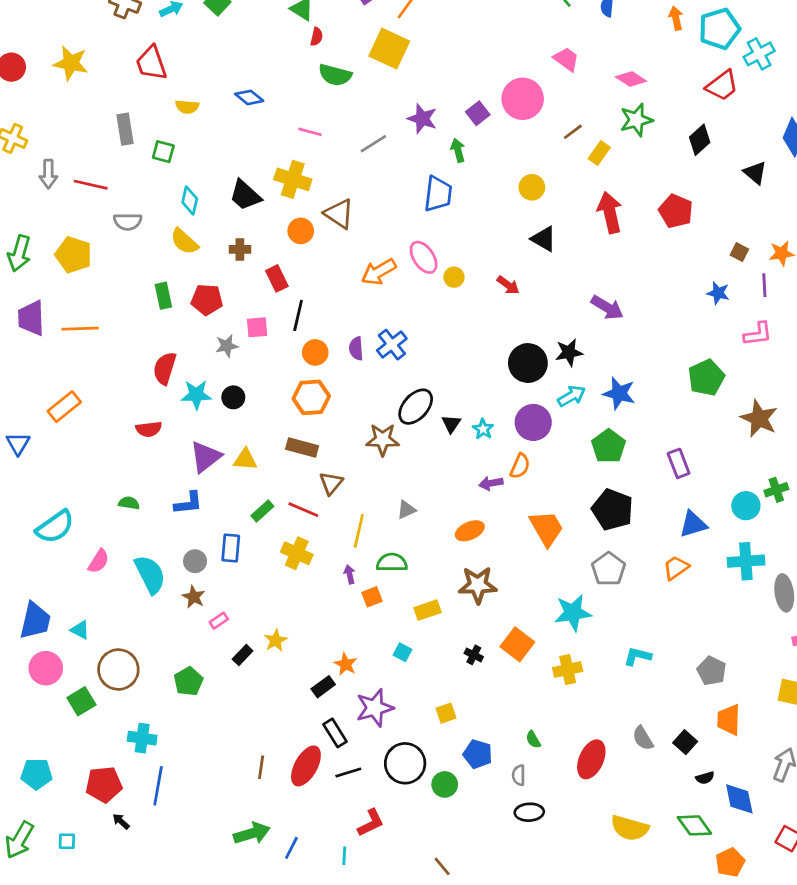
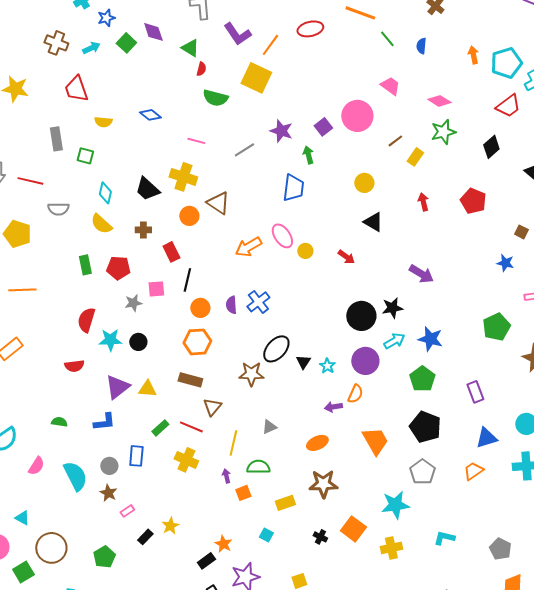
red arrow: (610, 212) -> (423, 202), size x0.6

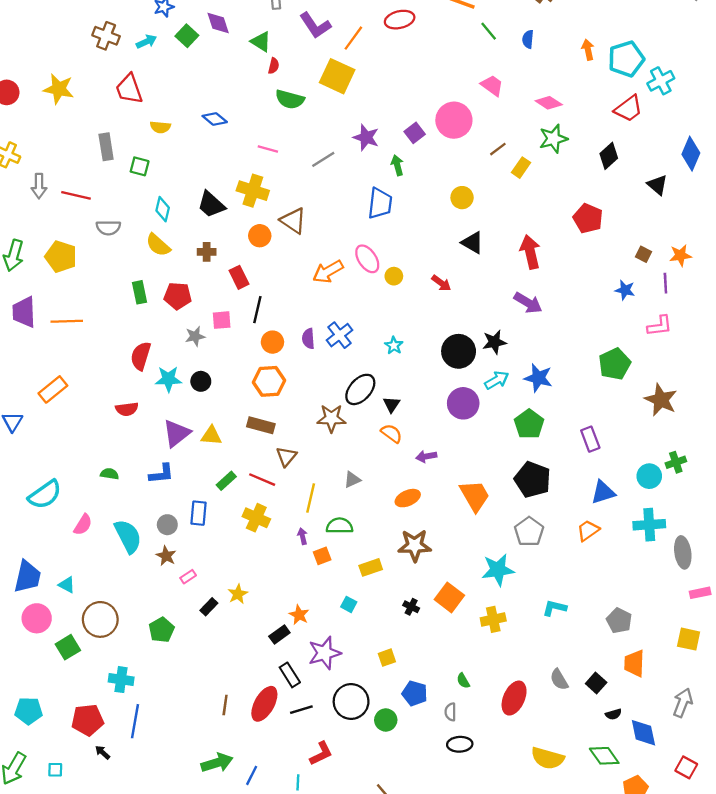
red arrow: (423, 202) -> (530, 252), moved, size x1.6
cyan star: (327, 366) -> (394, 346), moved
orange semicircle: (355, 394) -> (392, 433), moved, turned -78

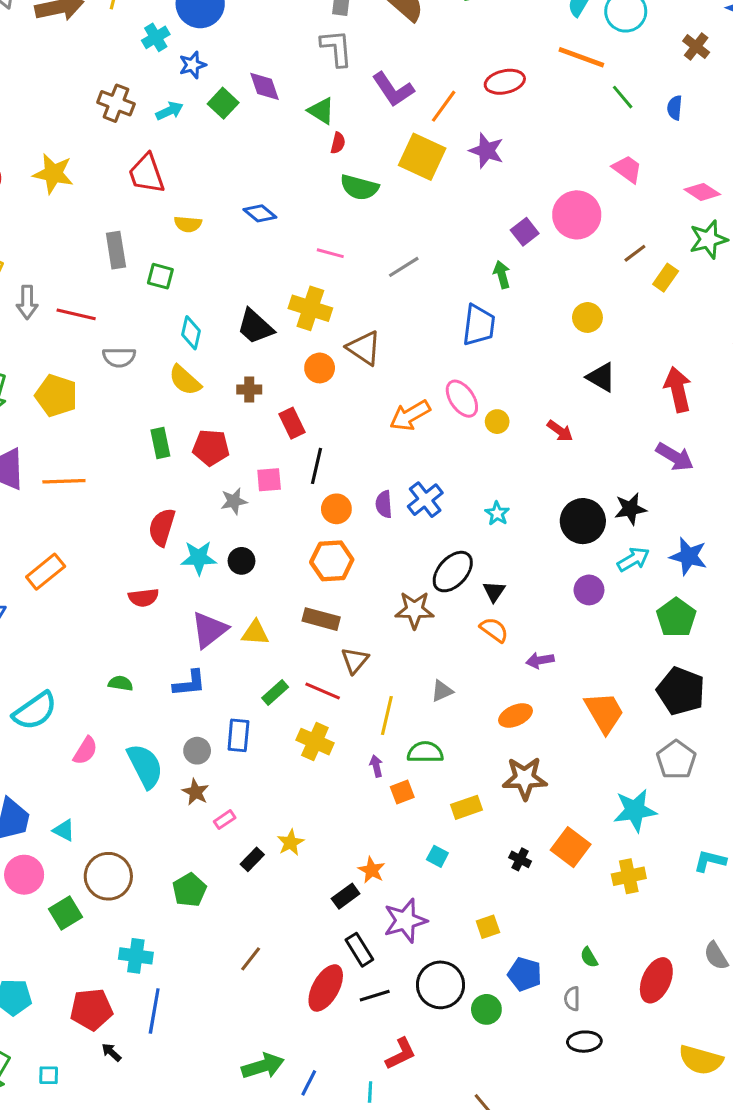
purple star: (366, 137) -> (486, 151), moved
purple circle: (463, 403) -> (589, 590), size x0.7
brown line: (225, 705) -> (251, 959), moved, turned 30

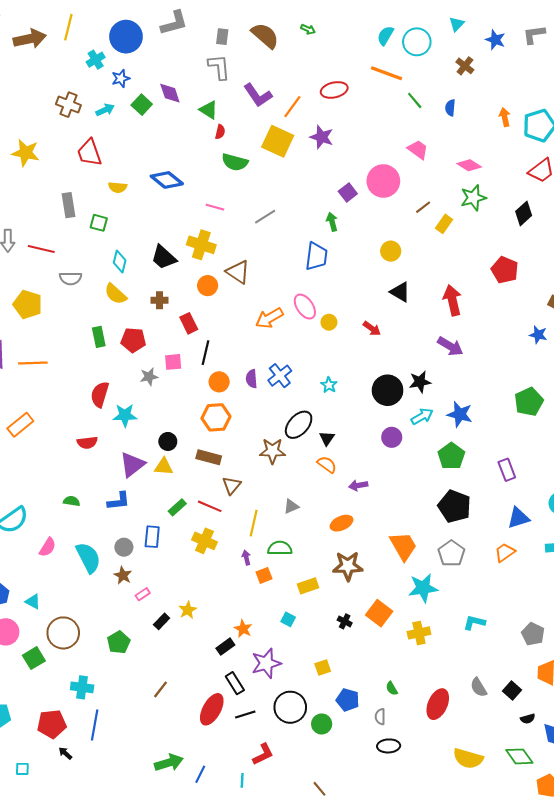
blue diamond: (260, 213) -> (167, 180), size x1.4
black circle: (241, 561) -> (168, 441), moved
orange trapezoid: (604, 712) -> (403, 546), moved

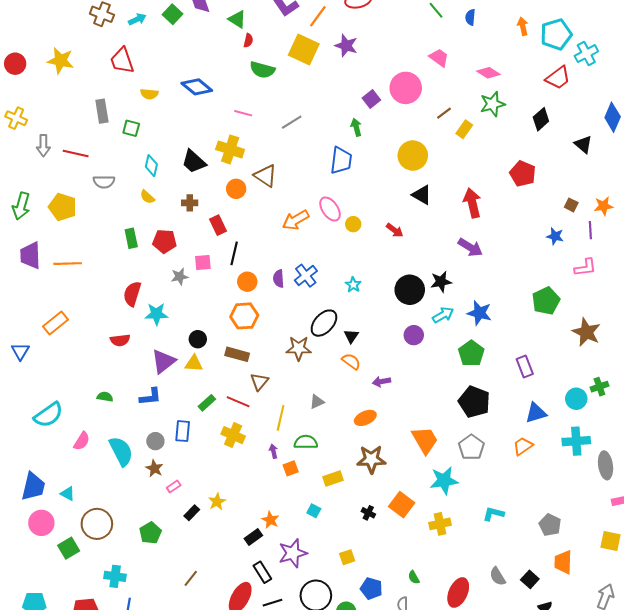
yellow circle: (391, 251) -> (413, 156), size x1.5
yellow semicircle: (116, 294) -> (147, 197), size x0.7

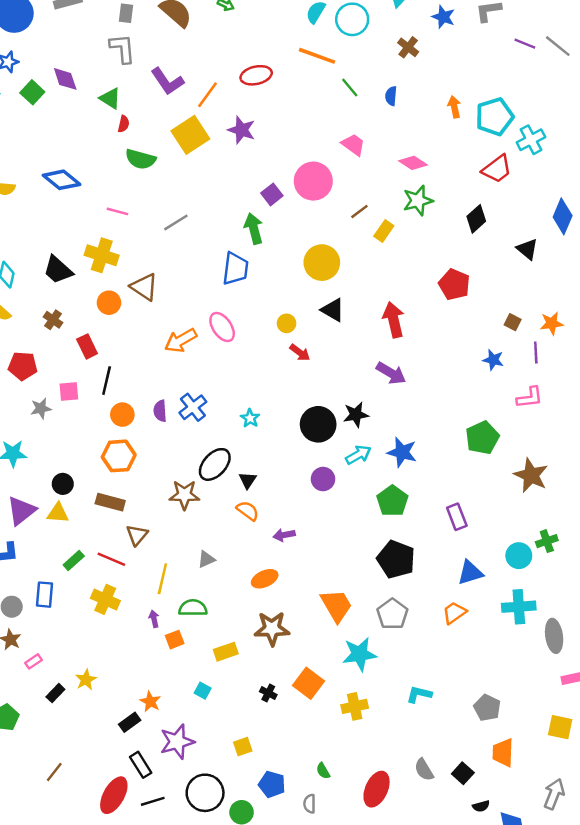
yellow square: (304, 50) -> (190, 135), turned 32
green arrow: (356, 127) -> (254, 229), size x1.4
brown cross: (190, 203) -> (53, 320), turned 35
yellow circle: (353, 224) -> (287, 323), moved

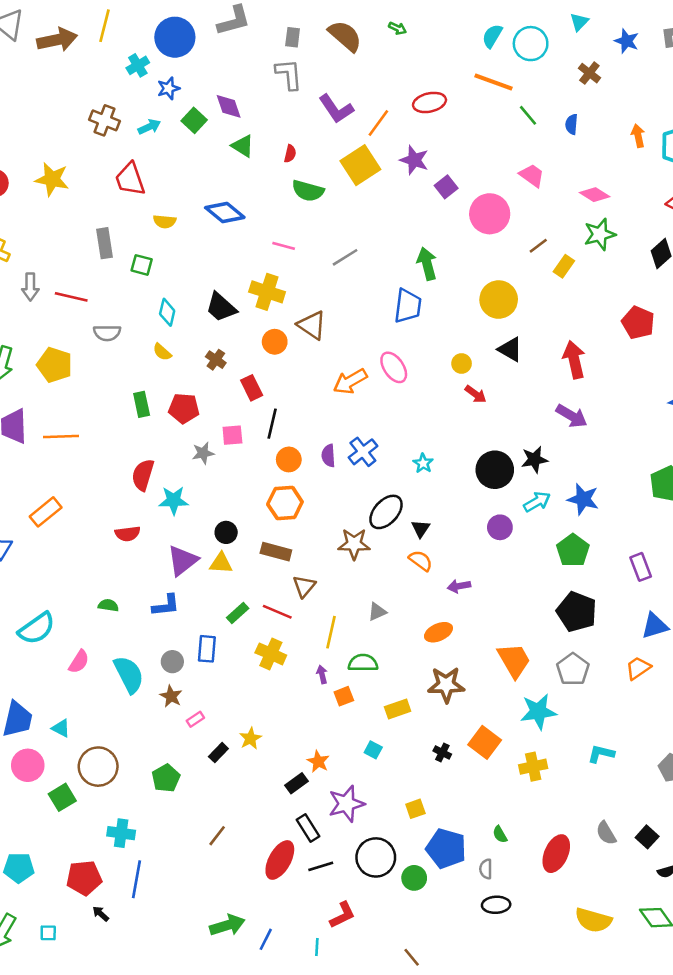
green triangle: (110, 98) -> (243, 146), moved
purple square: (272, 194) -> (446, 187), moved
blue pentagon: (272, 784) -> (446, 848), size x1.4

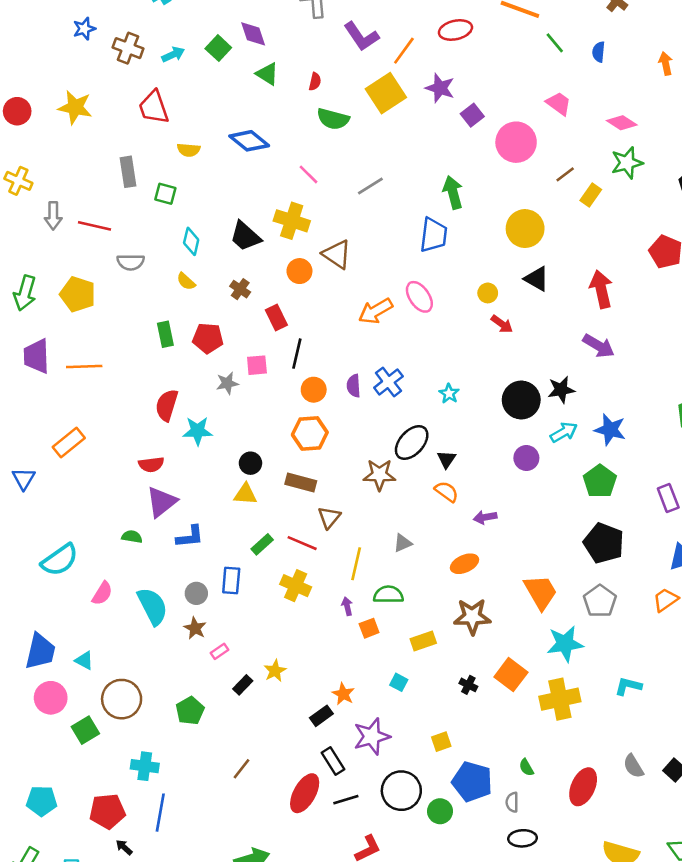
blue star: (168, 88) -> (84, 29), moved
pink line: (284, 246) -> (308, 174), turned 30
purple triangle: (183, 561) -> (162, 502), moved
yellow cross: (533, 767) -> (560, 699), size x1.4

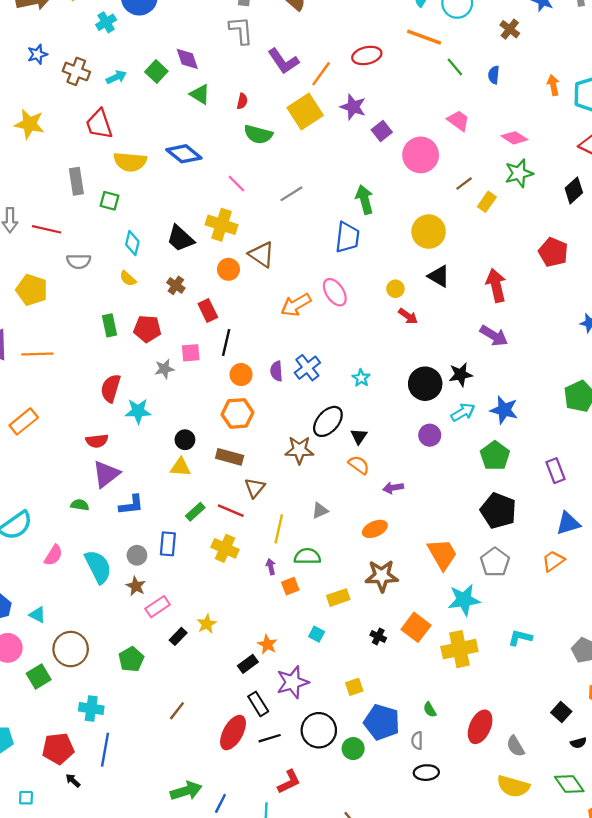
yellow semicircle: (189, 150) -> (130, 162), size x1.6
pink rectangle: (220, 651) -> (158, 607), size x1.5
gray semicircle: (633, 766) -> (516, 746), moved

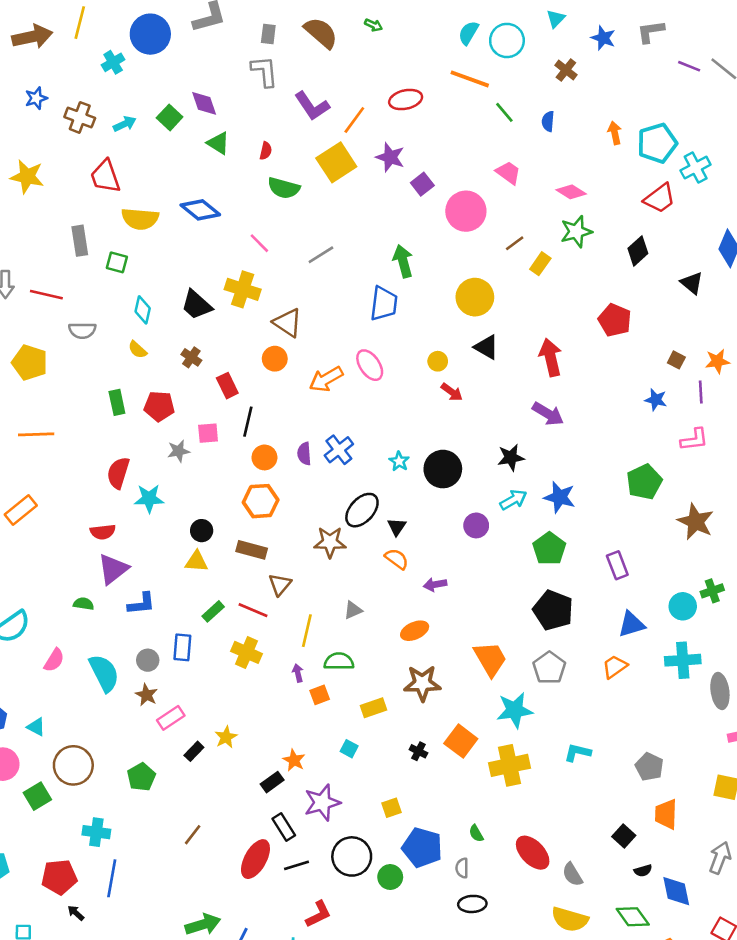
orange circle: (228, 269) -> (275, 359), moved
black circle: (425, 384) -> (443, 469), moved
red ellipse: (480, 727) -> (533, 853), turned -68

